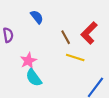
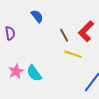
pink star: (28, 61) -> (16, 71), moved

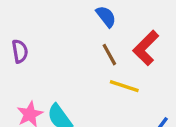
blue semicircle: (37, 16) -> (106, 16), moved

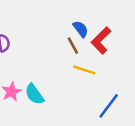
blue semicircle: (106, 16) -> (81, 29), moved

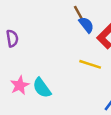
brown line: (73, 46) -> (79, 14), moved

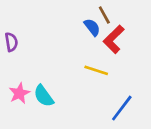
brown line: (79, 14) -> (104, 15), moved

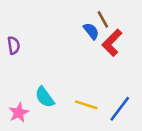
yellow line: (96, 70) -> (86, 105), moved
pink star: (19, 93) -> (19, 113), moved

